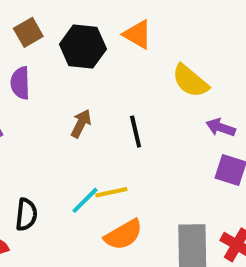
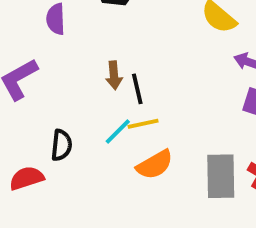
brown arrow: (81, 123) -> (114, 75), moved, turned 148
black line: (136, 132) -> (137, 89), moved

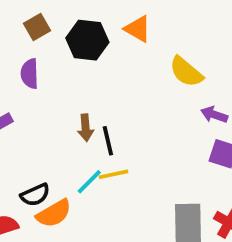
black semicircle: (62, 145) -> (35, 195), turned 60
orange semicircle: (155, 165) -> (54, 213), moved

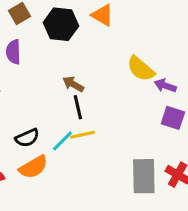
yellow semicircle: (186, 72) -> (141, 69), moved
brown arrow: (86, 128) -> (73, 84), moved, turned 125
black semicircle: (35, 195) -> (27, 138), moved

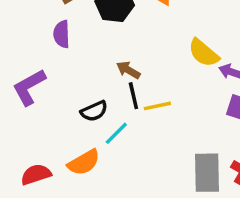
yellow line: (82, 135) -> (157, 106), moved
black semicircle: (27, 138) -> (94, 111), moved

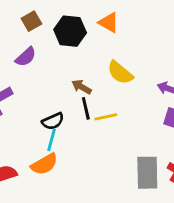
purple semicircle: (62, 34) -> (26, 57), turned -130
yellow semicircle: (204, 53) -> (120, 73), moved
cyan line: (116, 133) -> (51, 140), moved, turned -30

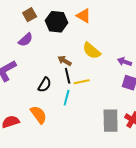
black semicircle: (53, 121) -> (45, 85), turned -35
cyan line: (51, 140) -> (67, 98), moved
orange semicircle: (44, 164) -> (39, 115), turned -96

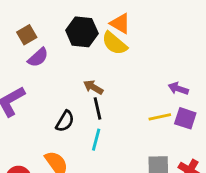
brown square: (30, 15) -> (27, 35), moved
yellow semicircle: (92, 51) -> (115, 43), moved
yellow line: (82, 82) -> (160, 117), moved

